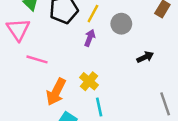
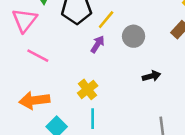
orange arrow: (56, 92) -> (34, 100), moved, turned 44

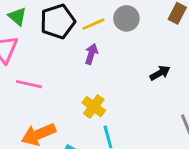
yellow line: (106, 20) -> (93, 24), turned 42
gray circle: (134, 36) -> (126, 18), moved

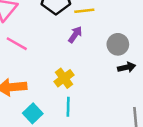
gray circle: (126, 18) -> (118, 44), moved

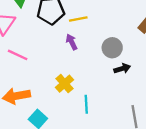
purple arrow: (75, 35) -> (72, 42), turned -56
cyan line: (68, 107) -> (86, 104), moved

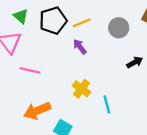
gray circle: (112, 48) -> (119, 28), moved

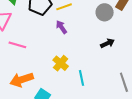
gray circle: (119, 28) -> (105, 12), moved

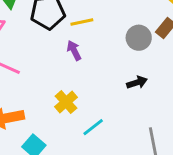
cyan line: (82, 78) -> (93, 127), turned 56

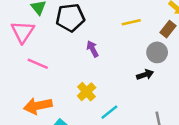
yellow line: (82, 22) -> (131, 22), moved
gray circle: (139, 38) -> (157, 52), moved

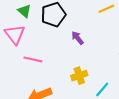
yellow cross: (87, 92) -> (79, 76), turned 35

